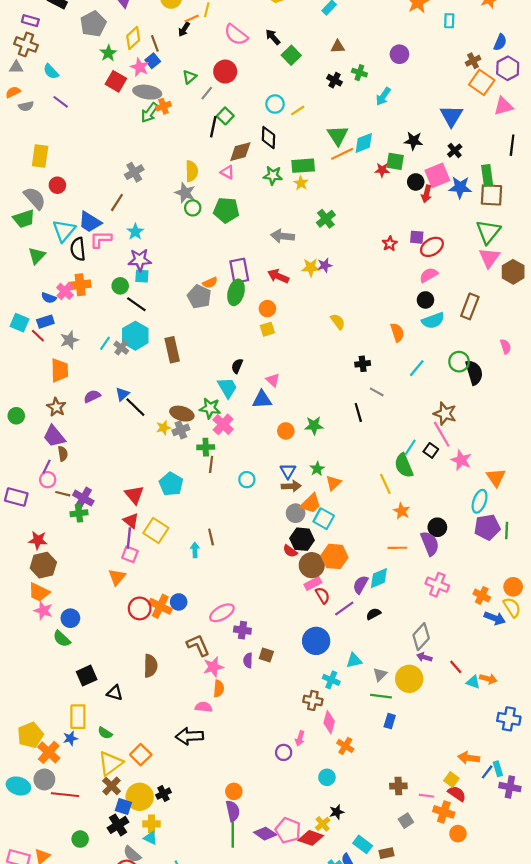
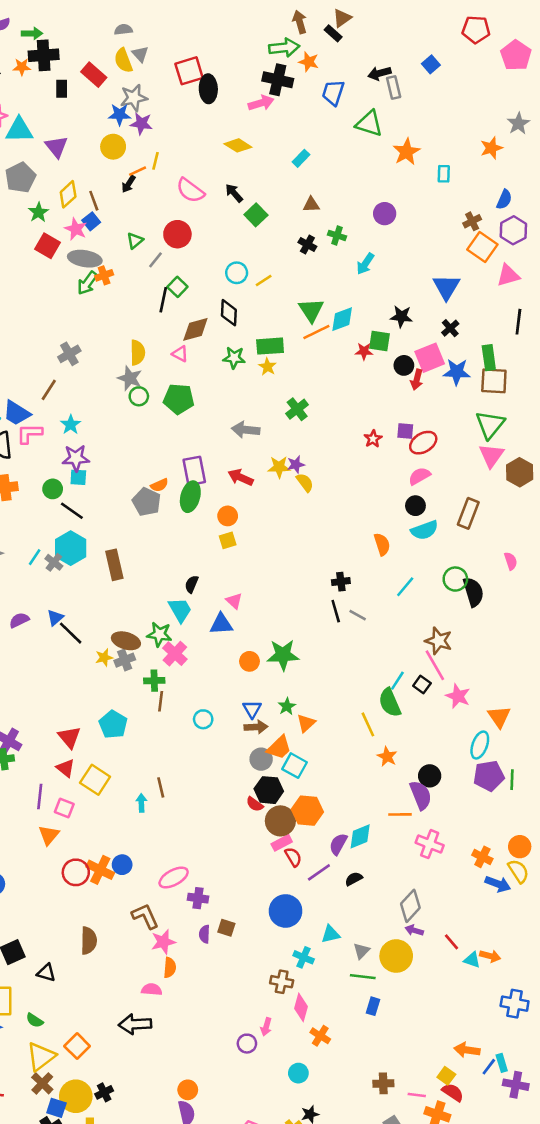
yellow semicircle: (338, 322) -> (305, 483), moved
black line: (358, 413) -> (336, 611), moved
green star: (314, 426) -> (283, 655), size x1.4
purple line: (129, 538) -> (40, 796), moved
orange line: (397, 548) -> (400, 814), moved

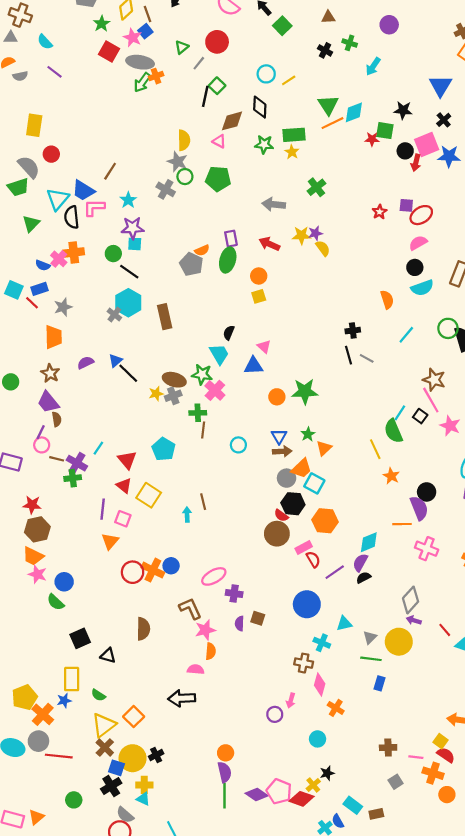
gray cross: (69, 354) -> (166, 189), moved, turned -30
purple rectangle: (194, 471) -> (231, 239), size x0.7
cyan line: (35, 557) -> (98, 448), moved
brown circle: (280, 821) -> (277, 534), moved
purple semicircle: (338, 844) -> (360, 563), moved

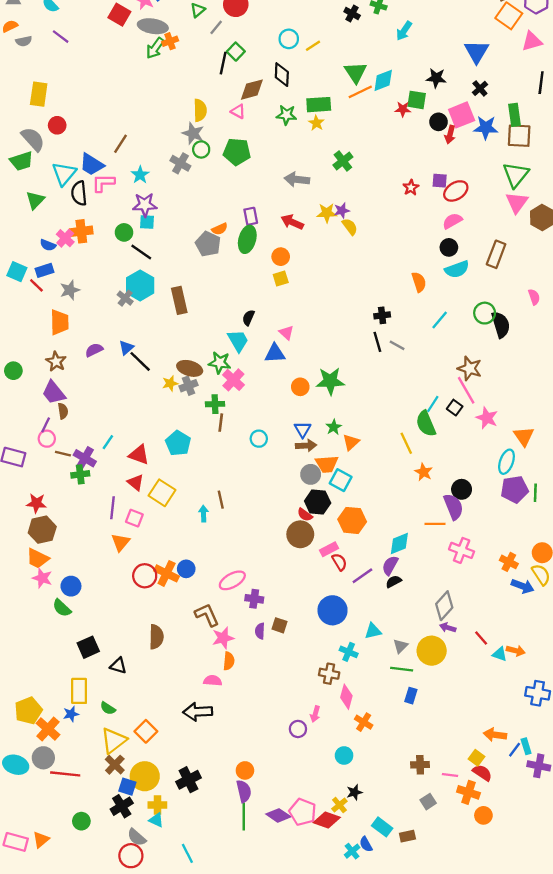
red triangle: (127, 460) -> (139, 455), turned -30
orange trapezoid: (301, 468) -> (327, 464), turned 40
black cross: (156, 755) -> (189, 780), moved, size x1.5

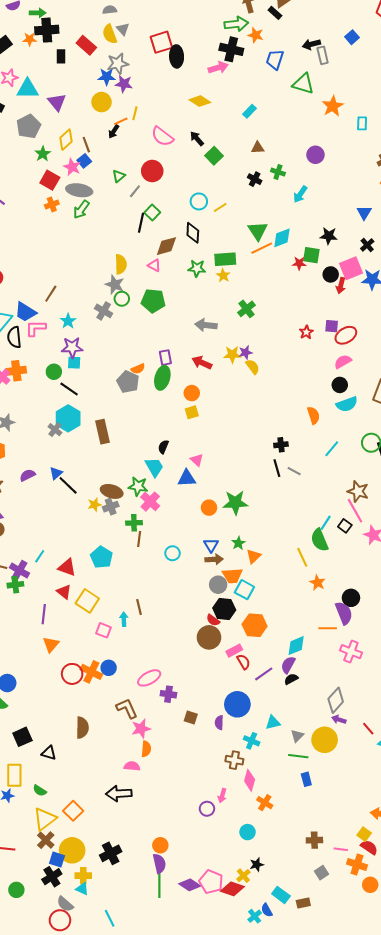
orange cross: (170, 41) -> (52, 204), moved
blue triangle: (477, 52) -> (364, 213), size x0.7
pink square: (134, 518) -> (104, 630), moved
purple semicircle: (260, 631) -> (219, 723), moved
blue rectangle: (411, 696) -> (306, 779), turned -32

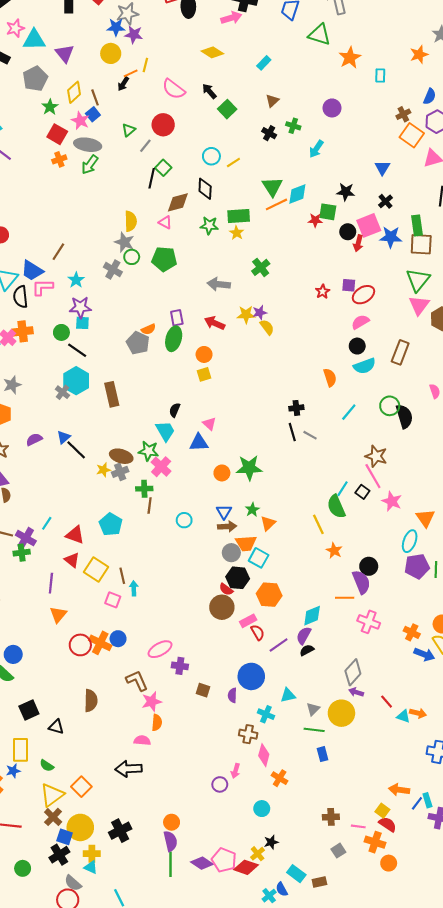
brown triangle: (258, 148) -> (272, 101), turned -40
brown line: (139, 607) -> (122, 576), moved

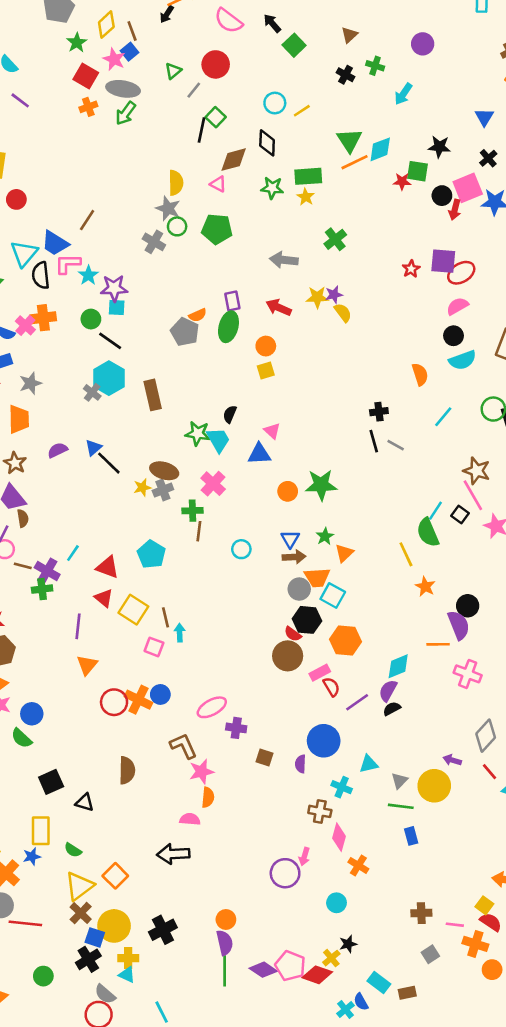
cyan star: (76, 280) -> (88, 275), moved
purple square: (349, 285) -> (443, 261), size x1.5
green star: (148, 451) -> (198, 433), moved
gray diamond: (353, 672) -> (486, 736), moved
purple circle: (220, 784) -> (285, 873), size x1.5

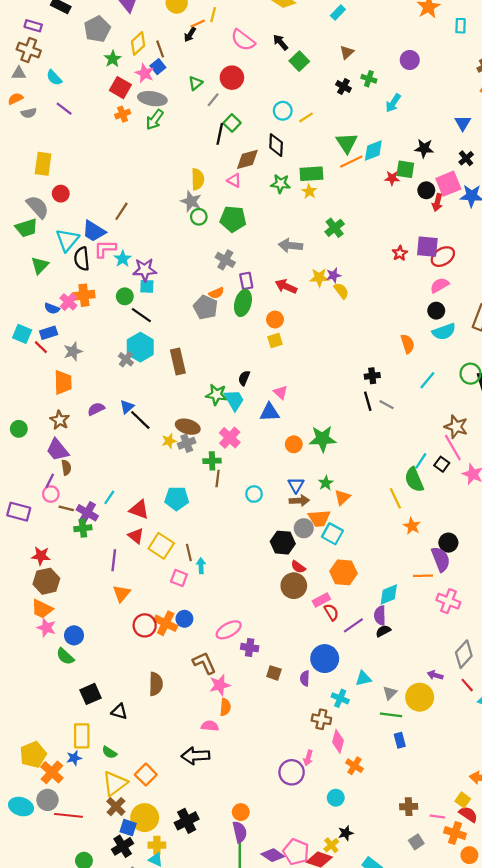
gray cross: (154, 242) -> (225, 260), moved
cyan pentagon: (151, 554) -> (177, 498), turned -30
black hexagon: (307, 620) -> (283, 543), moved
purple semicircle: (388, 691) -> (380, 615), turned -30

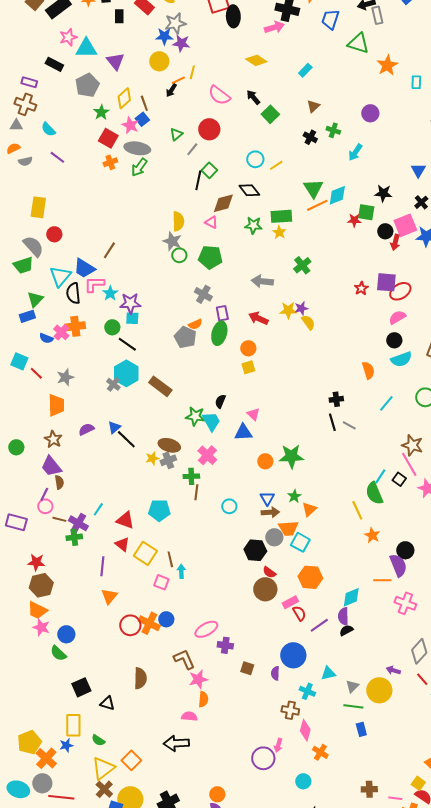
black diamond: (276, 145) -> (249, 190), turned -40
blue rectangle: (49, 333) -> (27, 316), moved
brown rectangle: (178, 361) -> (160, 386), turned -40

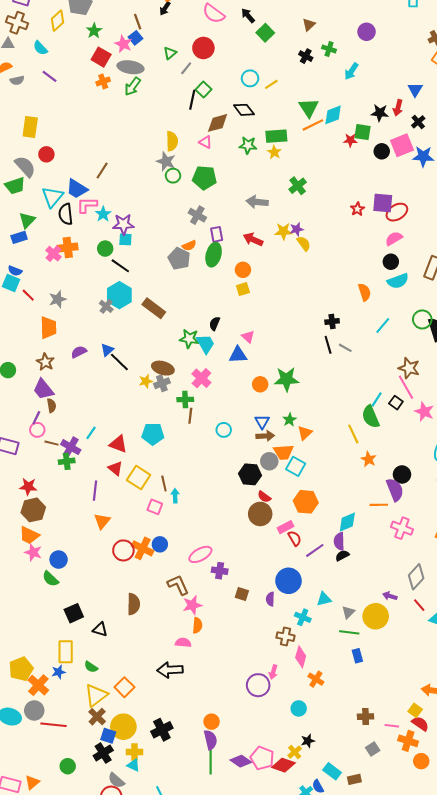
yellow diamond: (124, 98) -> (58, 21), moved
red arrow: (395, 242) -> (398, 108), moved
blue semicircle: (46, 338) -> (15, 271), moved

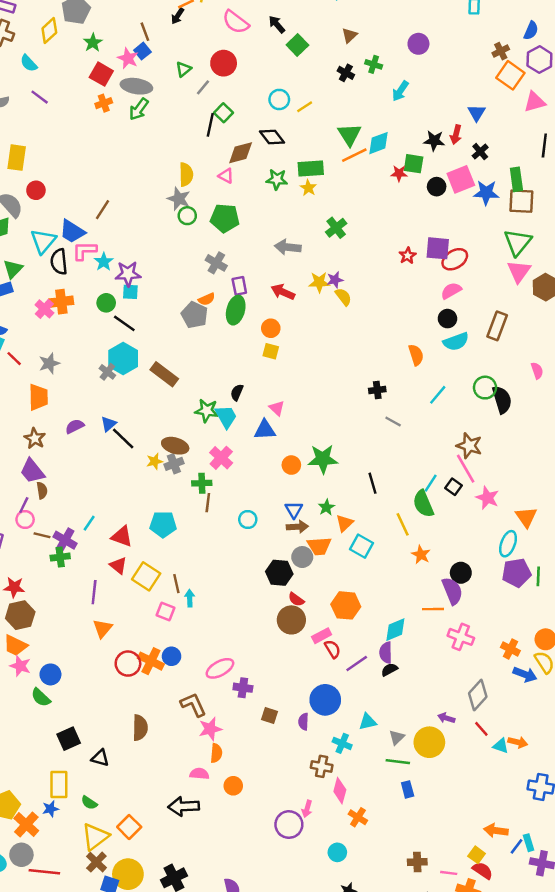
yellow square: (243, 289) -> (271, 351), turned 32
black line: (328, 345) -> (372, 483), moved
cyan square: (296, 466) -> (362, 546), moved
orange circle: (212, 722) -> (233, 786), moved

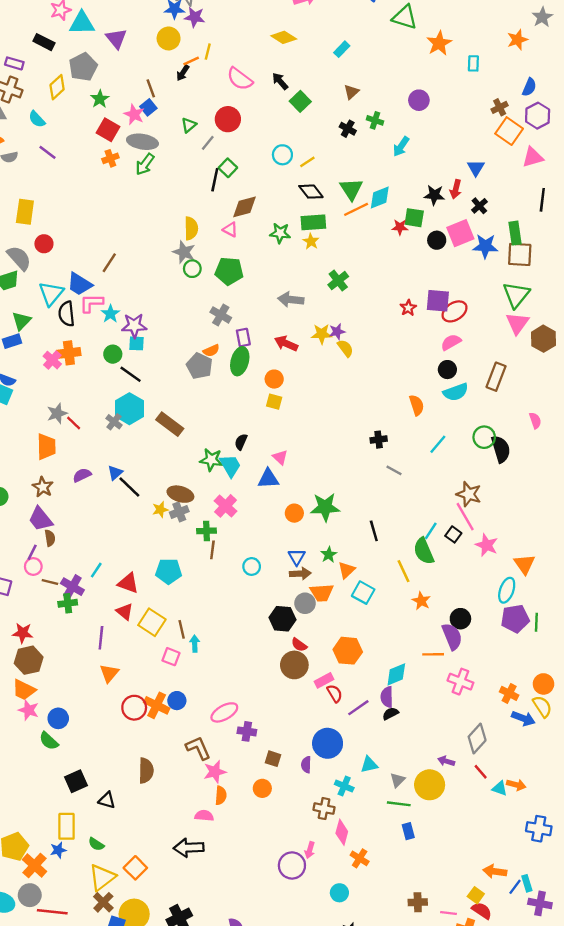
black diamond: (272, 137) -> (311, 192), moved
red line: (14, 359) -> (74, 423), moved
orange circle: (233, 786) -> (262, 788), moved

